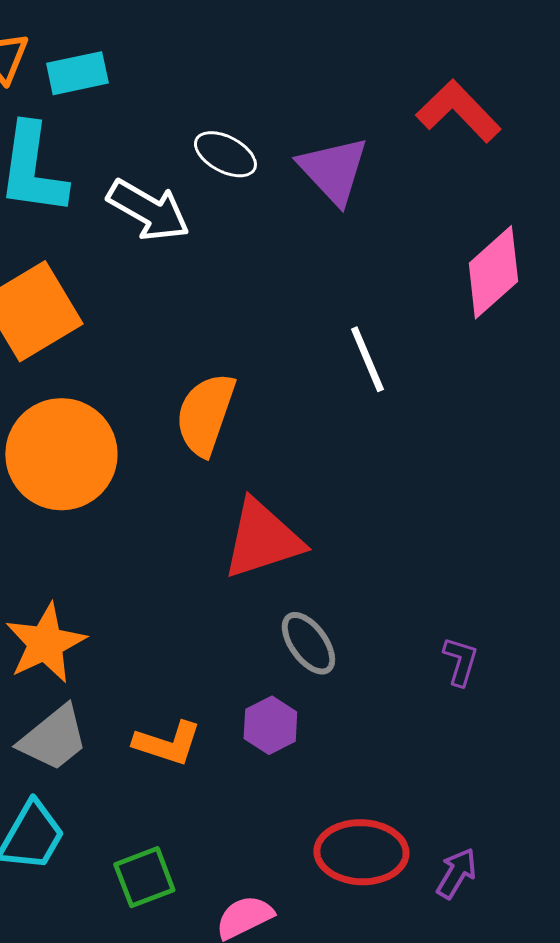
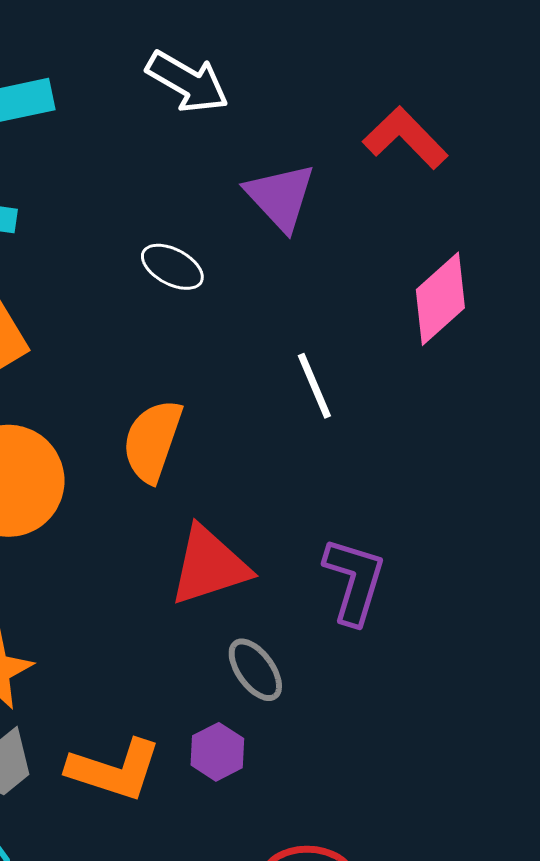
white ellipse: (225, 154) -> (172, 267), moved
white arrow: (148, 210) -> (187, 82), moved
purple L-shape: (460, 661) -> (354, 581), moved, size x1.8
orange L-shape: (167, 743) -> (114, 770), size x1.4

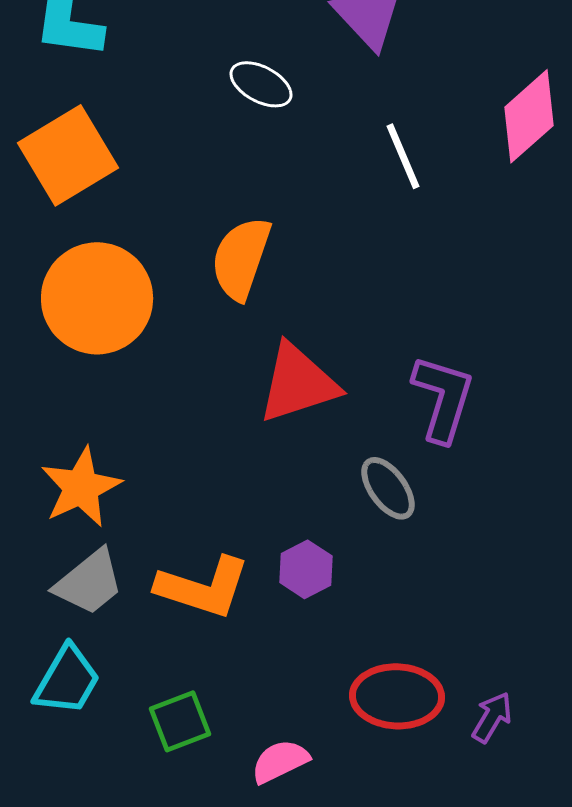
white line: (314, 386) -> (403, 156), moved
gray ellipse: (255, 670) -> (388, 488), moved

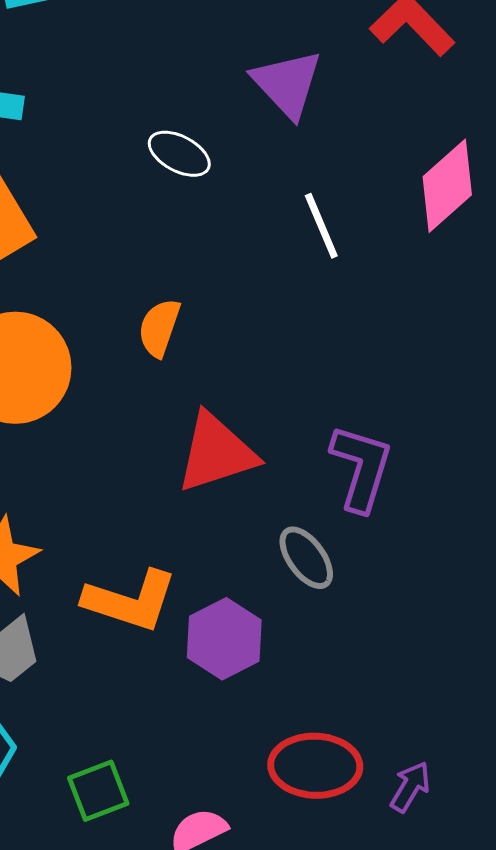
orange semicircle: (241, 258) -> (159, 328), size x0.7
purple hexagon: (306, 569) -> (224, 639), size x1.4
orange L-shape: (203, 587) -> (130, 601), moved

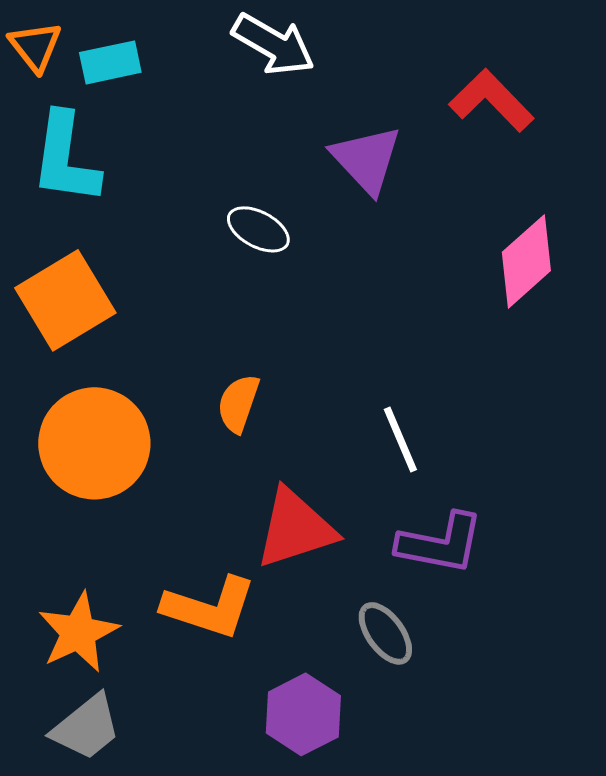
white line: (321, 226) -> (400, 439), moved
purple L-shape: (361, 468) -> (440, 543), turned 84
orange L-shape: (130, 601) -> (209, 607), moved

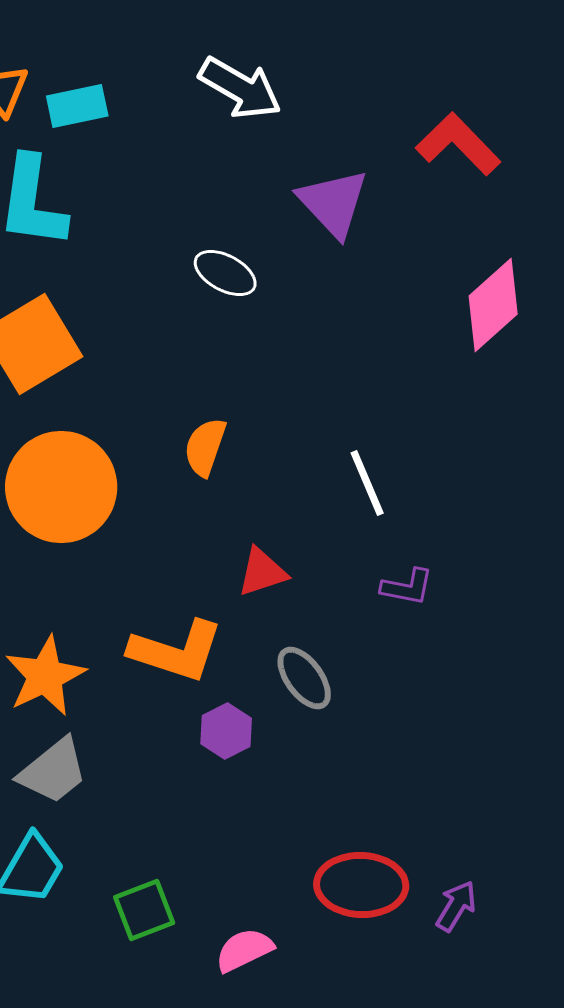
red triangle: (295, 528) -> (262, 572), size x0.6
purple L-shape: (440, 543) -> (407, 587), size x0.6
gray ellipse: (385, 633) -> (304, 678), moved
purple hexagon: (303, 714) -> (226, 731), moved, size x0.7

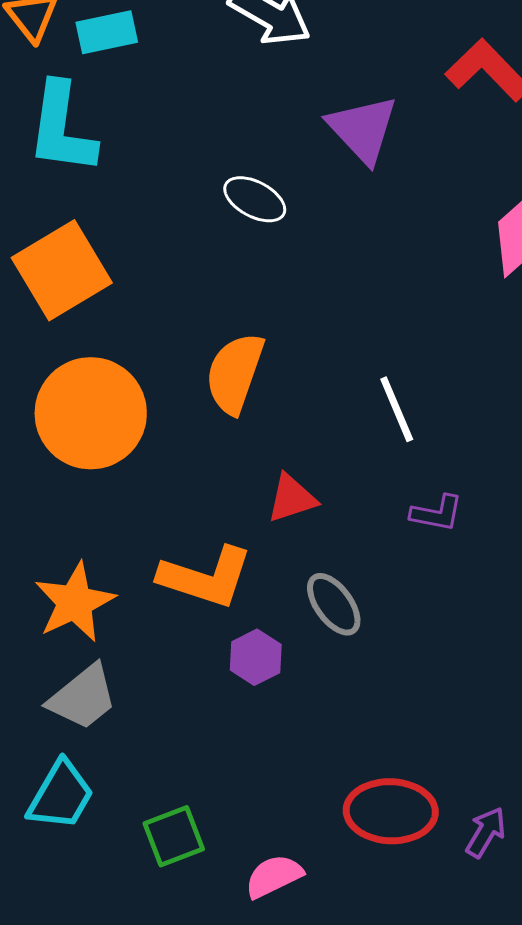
orange semicircle: (205, 447) -> (235, 373), size x1.4

